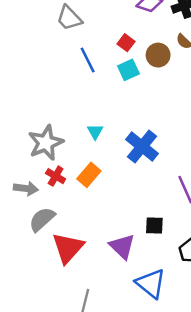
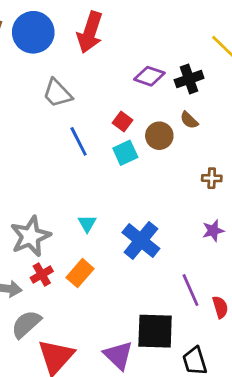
red cross: (56, 176) -> (42, 275), turned 30
black square: (154, 225) -> (155, 331), size x1.8

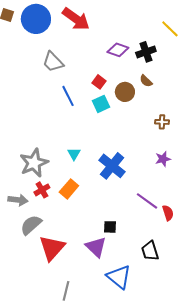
red arrow: (90, 32) -> (76, 19), turned -72
purple line: (190, 290) -> (147, 201), turned -30
black square: (155, 331) -> (110, 227), moved, size x0.5

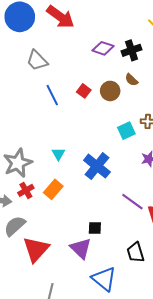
red square: (99, 82) -> (84, 91), moved
cyan square: (101, 104) -> (126, 131), moved

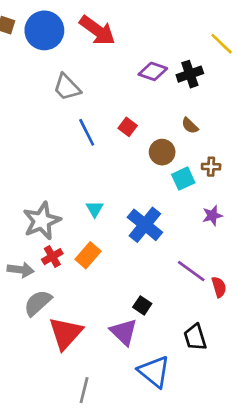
brown semicircle: (131, 80) -> (190, 126), moved
brown circle: (110, 91) -> (162, 152), moved
black square: (95, 228) -> (142, 305), turned 32

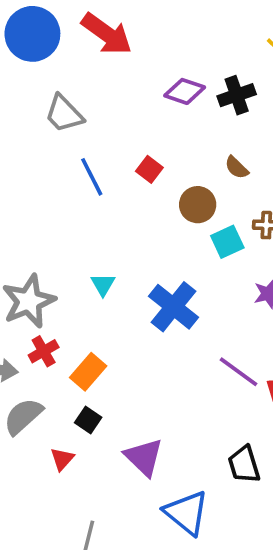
orange rectangle: (88, 255) -> (88, 372), moved
black square: (142, 305) -> (88, 420), moved
red triangle: (66, 333) -> (62, 459), size x0.5

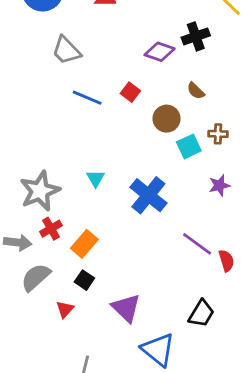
purple diamond: (185, 91) -> (160, 52), moved
blue line: (92, 177) -> (87, 98), turned -40
black trapezoid: (244, 465) -> (201, 313), turned -132

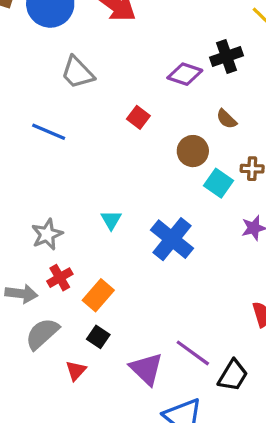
red square: (130, 92) -> (138, 117), moved
blue line: (87, 98) -> (49, 132), moved
cyan square: (189, 146) -> (218, 183), turned -30
gray star: (40, 191) -> (47, 234), size x0.7
purple line: (197, 244) -> (193, 353), moved

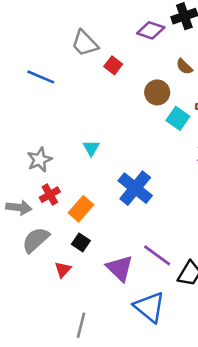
gray trapezoid: (77, 72) -> (85, 43), moved
blue cross: (172, 239) -> (135, 188), moved

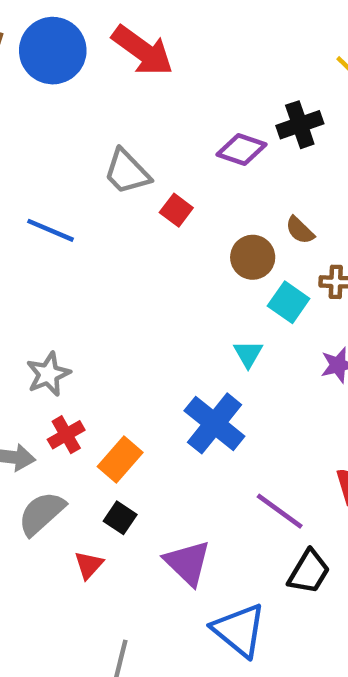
brown semicircle: (184, 67) -> (300, 230), moved
cyan triangle: (91, 148) -> (248, 354), moved
purple line: (157, 255) -> (280, 511), moved

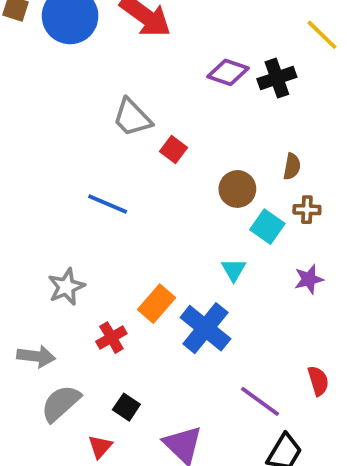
purple diamond: (241, 149) -> (228, 72), moved
blue line: (50, 230) -> (108, 204), moved
brown semicircle: (300, 230) -> (292, 166), moved, turned -124
red cross: (66, 435) -> (111, 338), moved
orange rectangle: (120, 459) -> (157, 304), moved

